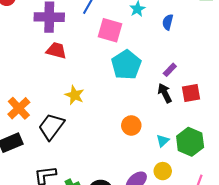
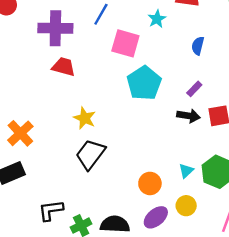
blue semicircle: (168, 22) -> (198, 46), moved
black arrow: (165, 93) -> (188, 116), turned 126
orange circle: (131, 125) -> (150, 183), moved
black trapezoid: (51, 126) -> (90, 154), moved

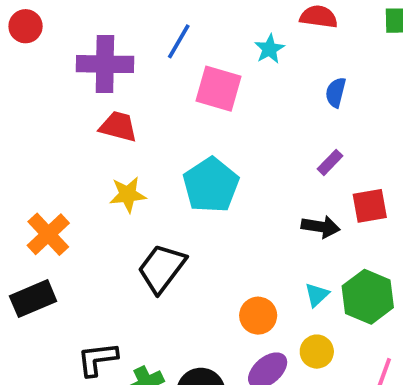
cyan pentagon: (144, 83) -> (211, 185), moved
black arrow: (188, 116) -> (321, 227), moved
yellow star: (85, 118) -> (128, 195), moved, turned -30

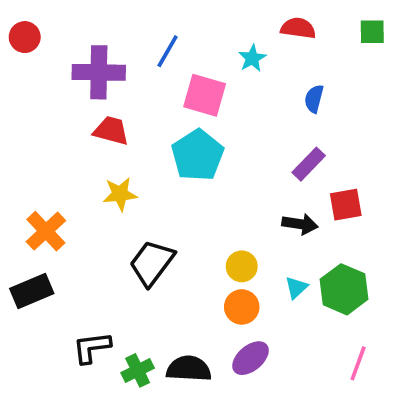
purple rectangle: (330, 162) -> (309, 164), size x1.4
cyan pentagon: (211, 185) -> (198, 155), moved
yellow circle: (317, 352) -> (242, 266), moved

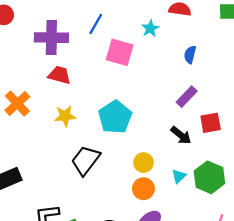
cyan pentagon: (198, 155) -> (115, 117), moved
black arrow: (300, 224) -> (181, 135), turned 30
orange cross: (46, 231) -> (17, 103), moved

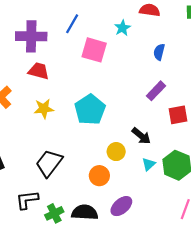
black arrow: (181, 135) -> (141, 136), moved
black trapezoid: (86, 160) -> (49, 163), moved
orange circle: (143, 189) -> (99, 176), moved

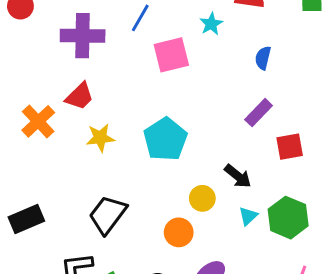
pink square: (94, 50) -> (171, 55), turned -30
red trapezoid: (39, 71) -> (80, 96), moved, turned 120

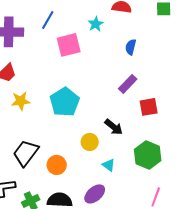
cyan triangle: (248, 216) -> (109, 165), moved, turned -40
orange circle: (179, 232) -> (57, 165), moved

